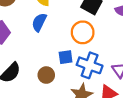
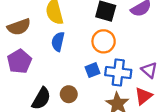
brown circle: (46, 75) -> (69, 94), moved

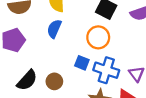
blue square: (92, 70) -> (82, 63), turned 32

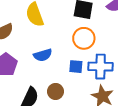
blue semicircle: (54, 29) -> (43, 55), moved, turned -114

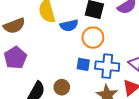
blue semicircle: (43, 55) -> (69, 25), moved

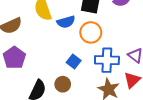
blue square: (83, 64) -> (74, 61), moved, turned 32

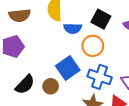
blue square: (74, 61) -> (68, 68), size x1.6

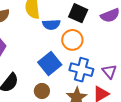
brown circle: (51, 86) -> (42, 91), moved

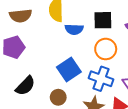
black square: (78, 13) -> (103, 20), turned -30
orange circle: (72, 40) -> (106, 49), moved

